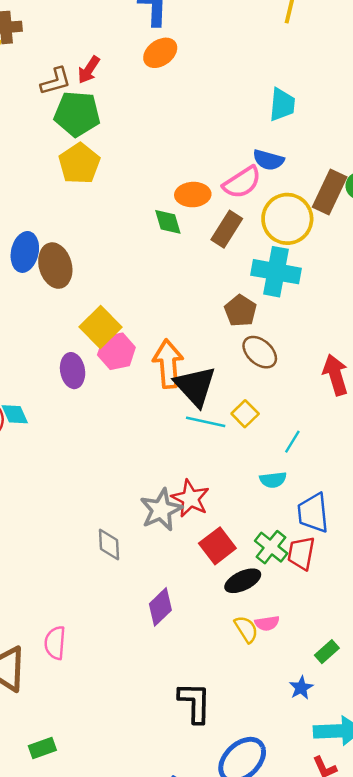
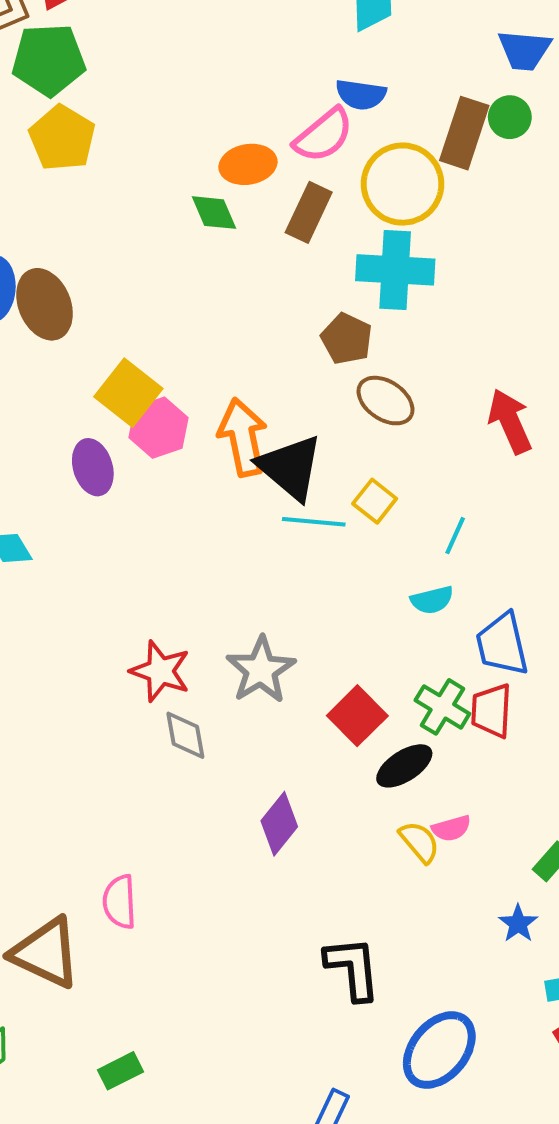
red star: (190, 498) -> (160, 671), moved

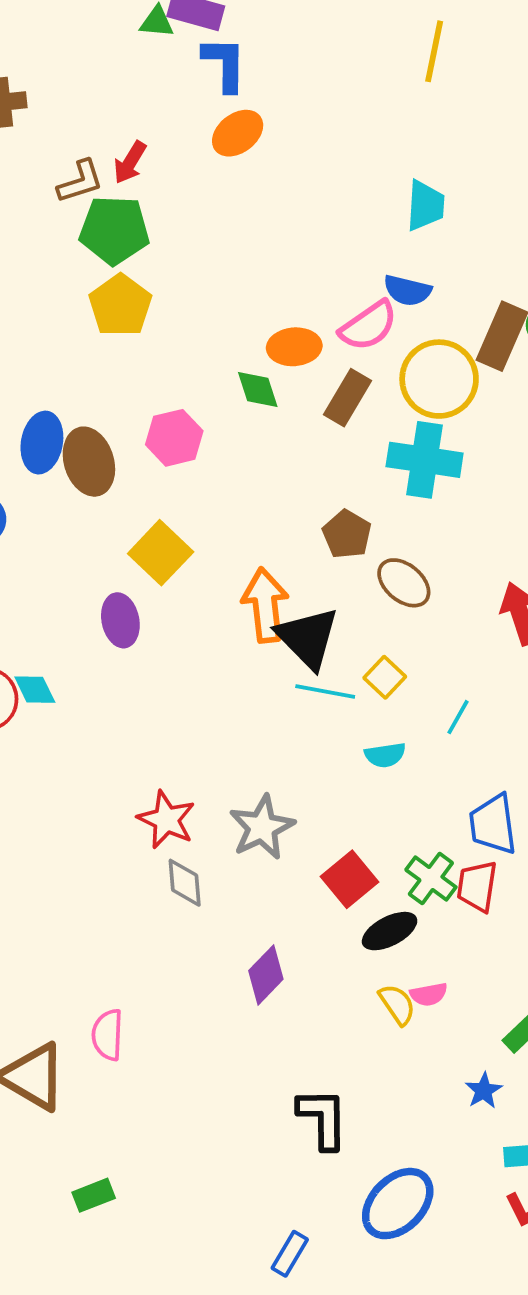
brown pentagon: (347, 339) -> (347, 534), moved
pink hexagon: (159, 428) -> (174, 438), moved
cyan semicircle: (432, 600) -> (385, 755), moved

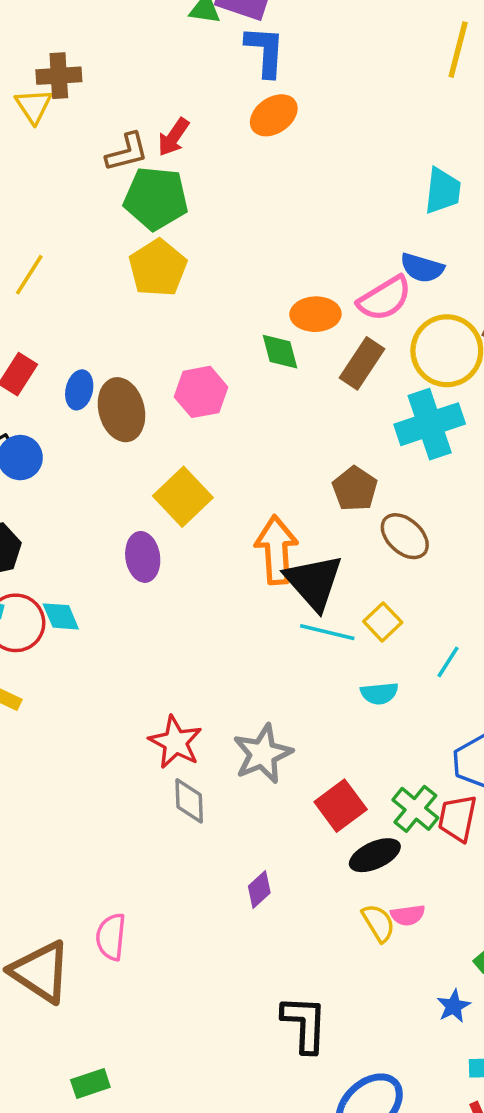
blue ellipse: (42, 443) -> (79, 390), size x0.7
cyan cross: (425, 460) -> (430, 424), turned -30
purple diamond: (266, 975) -> (259, 889), size x0.7

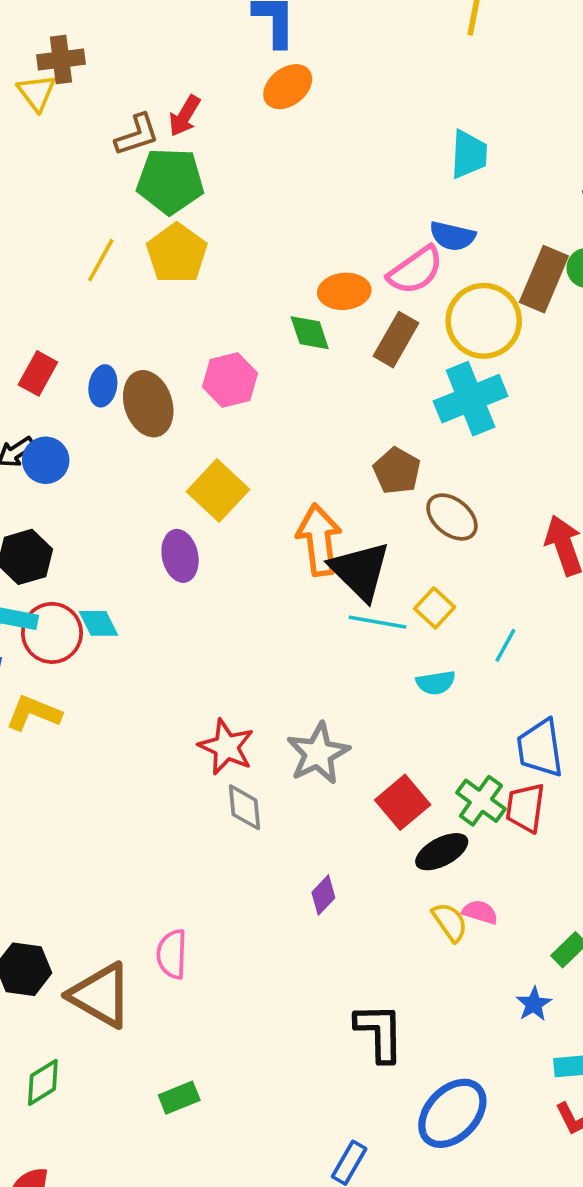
yellow line: (29, 275) -> (101, 260), moved
pink semicircle: (408, 915) -> (480, 912), turned -152
green rectangle: (90, 1083) -> (179, 1098), moved

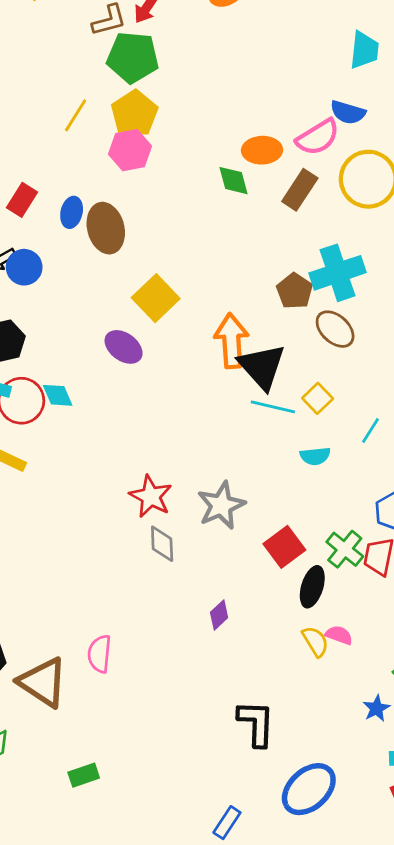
pink hexagon: (230, 380) -> (130, 150), moved
cyan cross: (471, 399) -> (337, 273), moved
purple ellipse: (180, 556) -> (124, 347), turned -45
black ellipse: (442, 852) -> (312, 587), turned -48
green rectangle: (179, 1098) -> (84, 775), moved

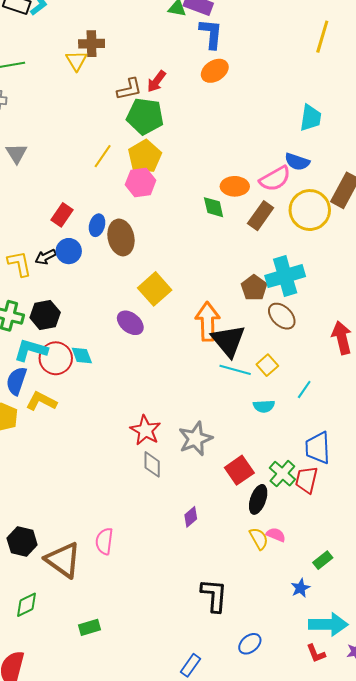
blue circle: (24, 267) -> (69, 251), moved
blue ellipse: (309, 789) -> (250, 644), size x0.6

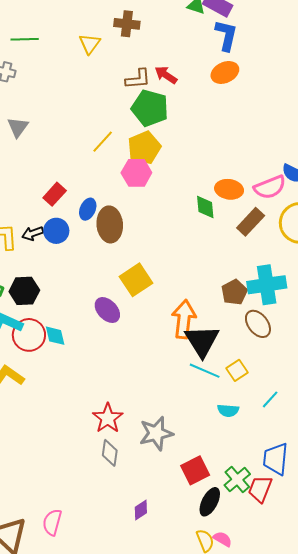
brown cross: (92, 44) -> (127, 24), moved
red arrow: (156, 81) -> (166, 75), turned 80

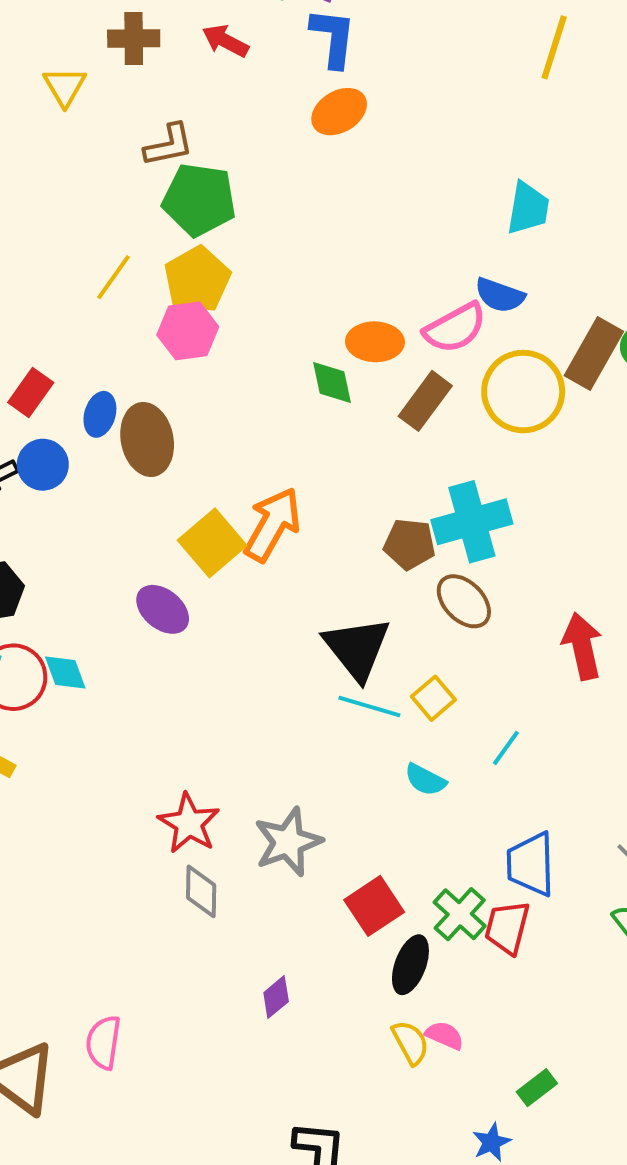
red arrow: (166, 75) -> (225, 41), moved
brown pentagon: (234, 292) -> (410, 544), turned -30
orange arrow: (184, 319) -> (272, 525), moved, turned 30
cyan semicircle: (228, 410) -> (425, 780), turned 30

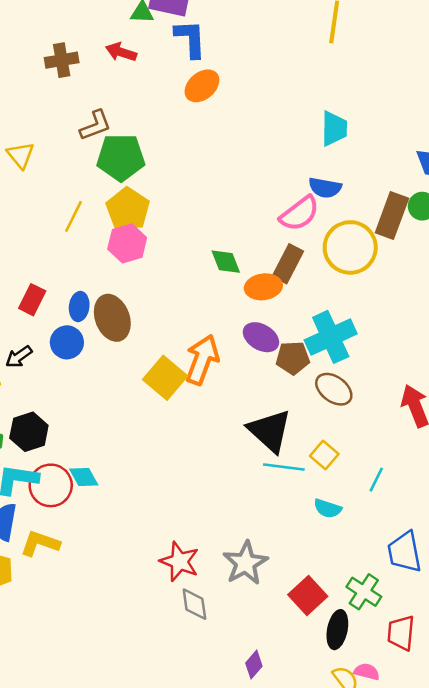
yellow triangle: (65, 86) -> (21, 155), moved
orange ellipse: (375, 342) -> (263, 287), moved
blue circle: (43, 465) -> (67, 342), moved
purple ellipse: (163, 609) -> (261, 337), moved
red trapezoid: (507, 927) -> (401, 633), moved

